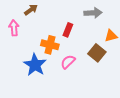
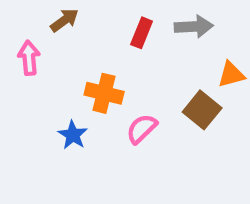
red rectangle: (68, 30) -> (142, 33), moved
blue star: (35, 65) -> (73, 135), size x0.6

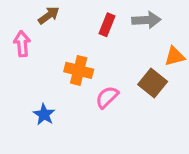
blue star: (73, 135) -> (44, 114), moved

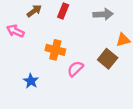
red rectangle: (107, 25) -> (63, 11), moved
pink arrow: (22, 44) -> (15, 31), turned -60

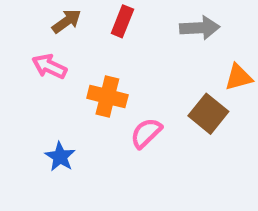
pink arrow: (15, 31) -> (49, 66), moved

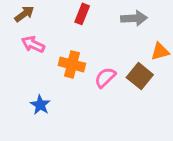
brown arrow: (67, 21) -> (24, 14), moved
pink semicircle: (146, 133) -> (105, 77), moved

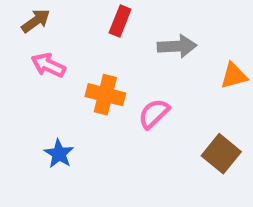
gray arrow: (134, 18) -> (177, 46), moved
brown square: (140, 76) -> (221, 154), moved

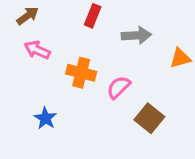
brown square: (221, 154) -> (149, 118), moved

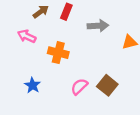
brown arrow: (28, 16) -> (41, 12), moved
pink semicircle: (119, 87) -> (79, 87), moved

